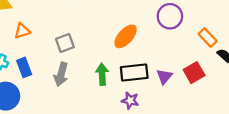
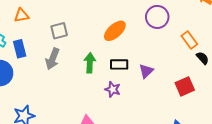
black rectangle: (134, 73) -> (119, 64), size x0.7
red square: (194, 73) -> (185, 86), moved

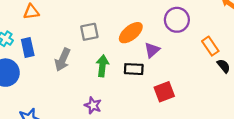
gray square: (59, 31) -> (89, 32), moved
purple triangle: (146, 71) -> (152, 50), moved
red square: (185, 86) -> (164, 92), moved
purple star: (113, 89) -> (93, 105), moved

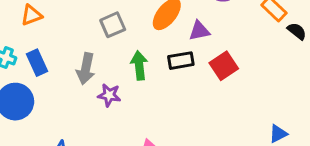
purple triangle: (152, 50) -> (199, 31), turned 42
red square: (164, 92) -> (224, 66), moved
purple star: (93, 105) -> (109, 95), moved

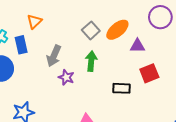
orange triangle: (32, 15) -> (34, 21), moved, turned -35
gray square: (113, 25) -> (91, 30), moved, turned -30
black rectangle: (181, 61) -> (121, 88), moved

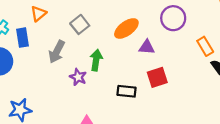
gray square: (91, 30) -> (80, 24), moved
purple star: (66, 77) -> (78, 77), moved

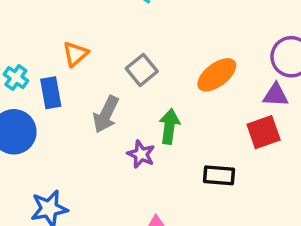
purple triangle: (147, 47) -> (276, 95), moved
red square: (157, 77) -> (264, 132), moved

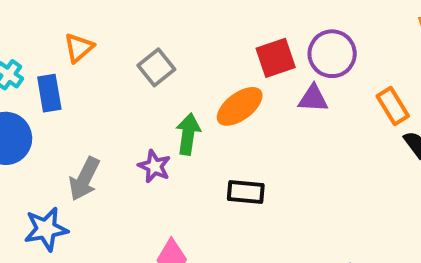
orange ellipse: (217, 75) -> (240, 106), moved
gray arrow: (106, 114) -> (84, 179), moved
red square: (264, 132) -> (276, 58), moved

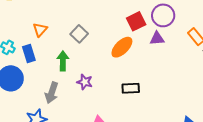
green arrow: (188, 134) -> (63, 61), moved

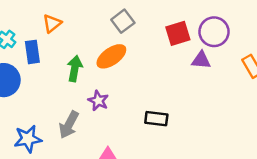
gray square: (79, 34) -> (123, 21), moved
orange ellipse: (122, 47) -> (111, 56), moved
gray arrow: (52, 93) -> (69, 125), moved

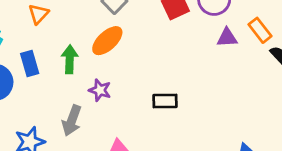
blue rectangle: (32, 52) -> (30, 64), moved
purple triangle: (201, 60) -> (227, 38), moved

